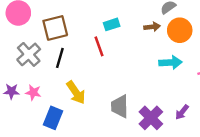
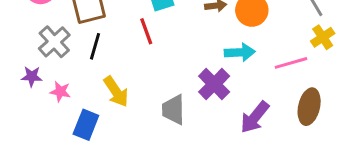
purple star: (11, 91) -> (32, 76), moved
purple arrow: (182, 112) -> (255, 117), size x1.6
purple cross: (151, 118) -> (214, 84), moved

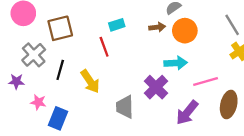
black line: (95, 46) -> (60, 70), moved
pink line: (291, 63) -> (206, 81), moved
pink star: (60, 92) -> (38, 102), moved
yellow arrow: (116, 92) -> (90, 81), moved

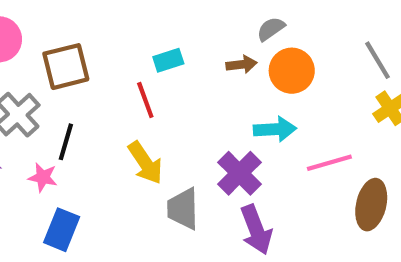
yellow arrow: (90, 81) -> (145, 163), moved
pink star: (38, 102) -> (43, 177), moved
purple arrow: (187, 113) -> (256, 230), moved, turned -60

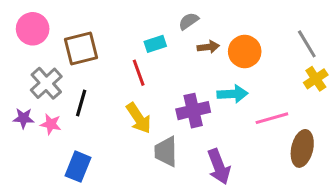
gray semicircle: (271, 29) -> (189, 21), moved
purple cross: (239, 173) -> (193, 111), moved, turned 32
pink star: (43, 177) -> (51, 124), moved

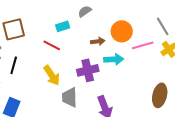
brown arrow: (208, 47) -> (98, 41), moved
red line: (139, 73) -> (52, 45), turned -42
pink line: (272, 118) -> (143, 45), moved

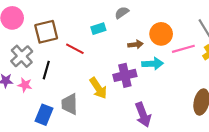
red line: (52, 45) -> (75, 49), moved
yellow arrow: (52, 75) -> (98, 88), moved
gray trapezoid: (70, 97) -> (70, 104), moved

